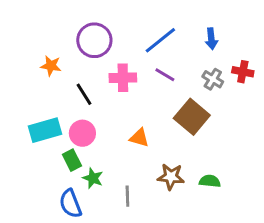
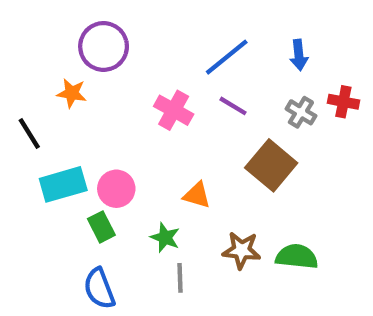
purple circle: (94, 40) -> (104, 46), moved
pink cross: (123, 78) -> (174, 110), turned 30
black line: (84, 94) -> (29, 134), moved
green star: (93, 178) -> (165, 238), moved
green semicircle: (210, 181) -> (297, 257), size x1.4

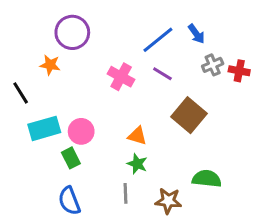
blue arrow: (299, 55) -> (196, 34), moved, turned -30
gray cross: (301, 112) -> (213, 65), moved, turned 36
green star: (165, 238) -> (137, 164), moved
brown star: (242, 250) -> (168, 201), moved

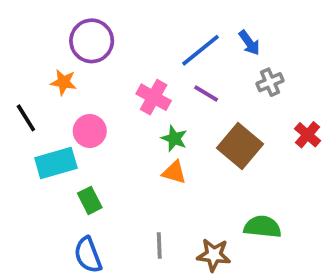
red cross: (239, 71) -> (308, 135), moved, turned 30
pink circle: (81, 131) -> (90, 131), moved
green star: (137, 164) -> (174, 139), moved

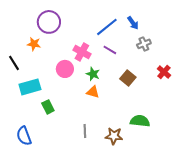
pink circle: (90, 131) -> (65, 69), moved
brown square: (240, 146) -> (128, 78), size x0.7
blue semicircle: (88, 255) -> (24, 136), moved

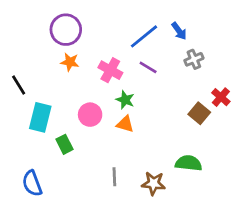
orange star: (34, 44) -> (70, 62), moved
pink circle: (65, 69) -> (90, 115), moved
brown square: (128, 78) -> (199, 113), moved
cyan rectangle: (30, 87) -> (40, 117), turned -60

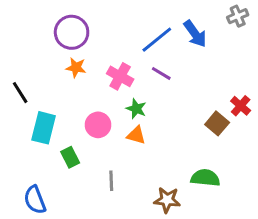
blue arrow: (179, 31) -> (195, 34), size x1.4
gray cross: (194, 59) -> (238, 16), moved
gray line: (114, 177) -> (111, 181), moved

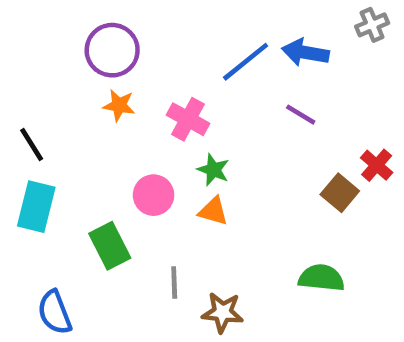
blue arrow: (195, 34) -> (305, 52), turned 136
purple line: (161, 73) -> (301, 115), moved
cyan rectangle: (44, 128) -> (36, 207), moved
green rectangle: (70, 157) -> (110, 246), size x1.4
brown star: (167, 200) -> (223, 312), moved

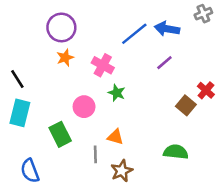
orange star: (119, 105) -> (65, 58), turned -30
purple line: (301, 115) -> (164, 63), turned -72
orange triangle: (213, 211) -> (115, 137), moved
brown star: (223, 312) -> (122, 171), turned -30

